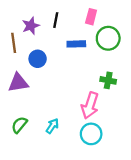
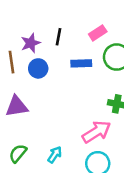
pink rectangle: (91, 17) -> (98, 33), turned 42
blue circle: (38, 59) -> (38, 68), moved
pink arrow: (90, 105) -> (96, 132), turned -140

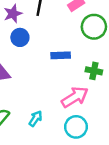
blue rectangle: (81, 63) -> (61, 55), moved

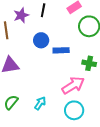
blue circle: (20, 37) -> (41, 40), moved

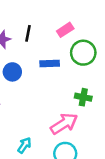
blue circle: (41, 40) -> (12, 72), moved
blue rectangle: (61, 50) -> (50, 64), moved

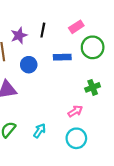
green cross: (83, 97) -> (93, 87), turned -32
pink arrow: (64, 124) -> (75, 111), size x0.6

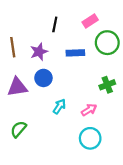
purple star: (19, 35) -> (39, 52), moved
blue circle: (29, 65) -> (43, 78), moved
cyan arrow: (40, 131) -> (59, 106), moved

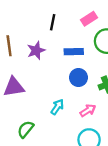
blue circle: (43, 78) -> (78, 78), moved
green semicircle: (18, 129) -> (26, 129), moved

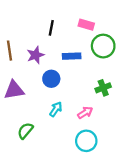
pink rectangle: (89, 19) -> (86, 25), turned 49
blue circle: (78, 78) -> (51, 79), moved

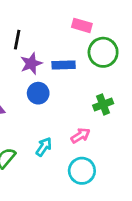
black line: (51, 28) -> (17, 40), moved
purple star: (35, 55) -> (31, 64), moved
cyan arrow: (56, 109) -> (44, 147), moved

